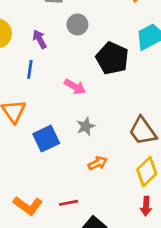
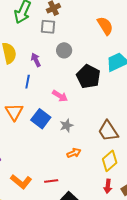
blue square: (46, 139) -> (41, 119), moved, turned -30

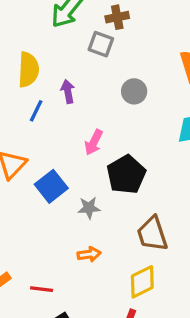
gray circle: (64, 50) -> (134, 91), moved
black pentagon: (88, 76) -> (126, 175), moved
blue line: (28, 82) -> (36, 111), moved
pink arrow: (60, 96) -> (94, 142), moved, turned 70

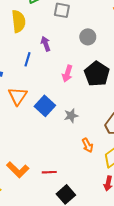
yellow semicircle: (28, 70) -> (19, 21), moved
black pentagon: (126, 175) -> (97, 74), moved
orange arrow: (89, 254) -> (88, 145), moved, turned 80

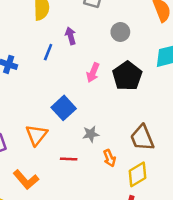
orange triangle: (18, 96) -> (36, 135), moved
gray star: (71, 116) -> (91, 134), moved
red line: (49, 172) -> (69, 159), moved

